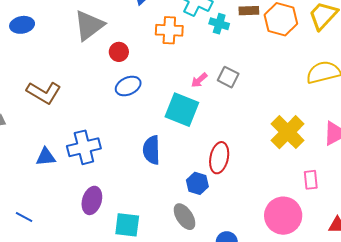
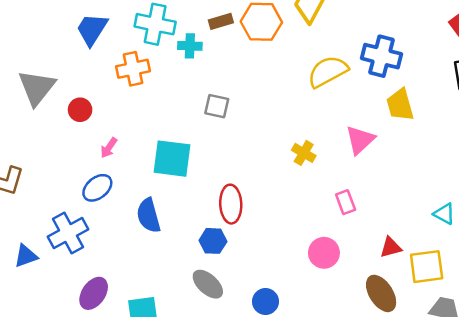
pink arrow: (199, 80) -> (109, 148), moved
blue ellipse: (128, 86) -> (97, 188), moved
yellow cross: (288, 132) -> (304, 153), size x0.6
purple ellipse: (92, 200) -> (94, 293), turned 32
pink circle: (283, 216) -> (324, 253), size x0.7

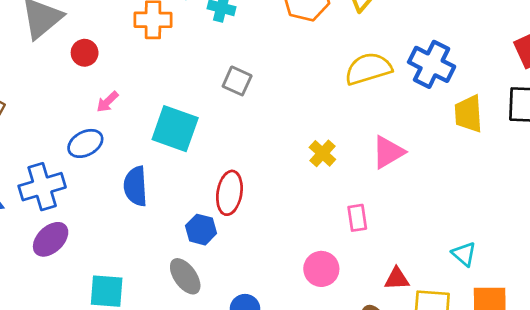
yellow trapezoid: (400, 105) -> (468, 114), moved
purple ellipse: (94, 293) -> (51, 239), moved

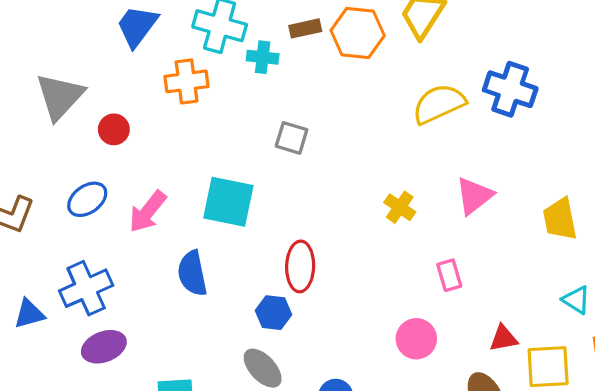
pink arrow: (107, 102) -> (148, 212), moved, size x1.6
yellow trapezoid: (468, 114) -> (560, 219), moved
blue ellipse: (85, 143) -> (87, 199), moved
purple ellipse: (51, 239) -> (104, 347), turned 30

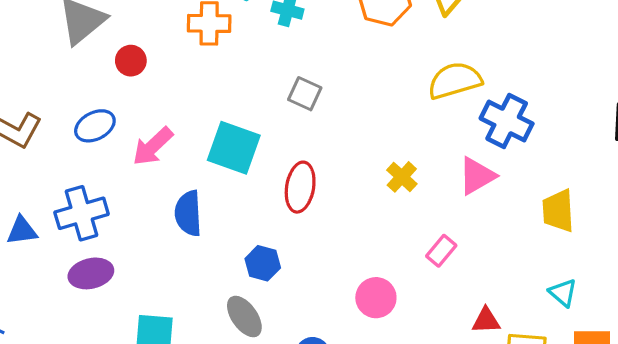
blue cross: (510, 89) -> (507, 121), moved
red ellipse: (300, 266) -> (300, 187), moved
pink rectangle: (449, 275) -> (441, 251), turned 48
pink circle: (416, 339) -> (376, 298), moved

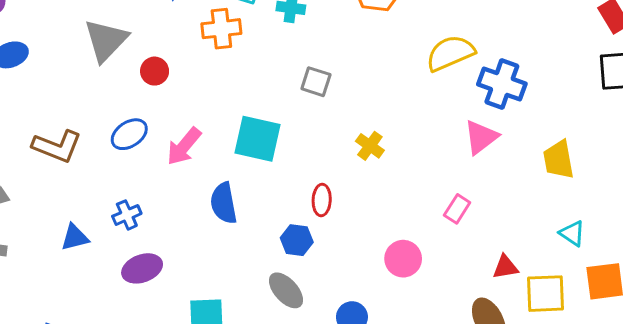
yellow cross: (402, 177) -> (370, 146), moved
red ellipse: (300, 187) -> (322, 200), moved, size x0.7
blue cross: (82, 213) -> (127, 215), size x0.6

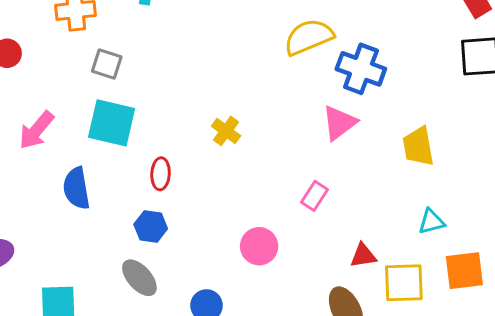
gray square: (316, 82) -> (107, 64), moved
red ellipse: (322, 200) -> (161, 174), moved
cyan triangle: (572, 233) -> (432, 222), turned -48

